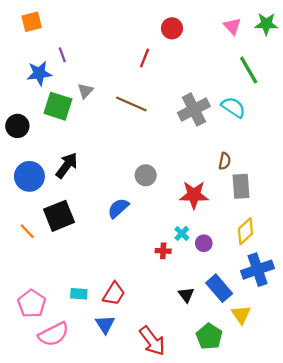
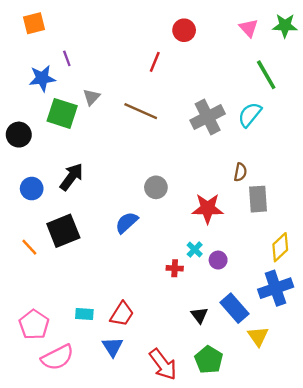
cyan semicircle: (233, 107) -> (250, 115), turned -85
blue circle: (29, 176) -> (32, 189), size x0.7
yellow diamond: (245, 231) -> (280, 247), moved
green pentagon: (209, 336) -> (209, 360), moved

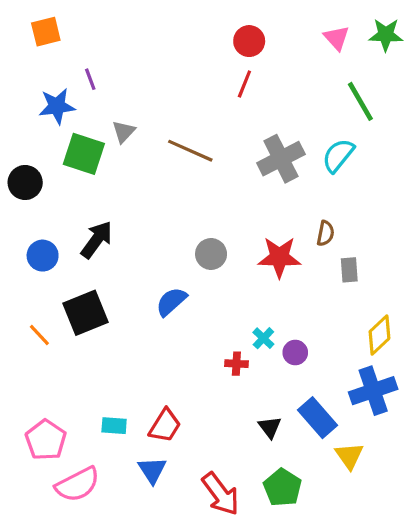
red line: (155, 62) -> (244, 84), moved
gray rectangle: (258, 199) -> (349, 270), size x0.7
red star: (208, 208) -> (279, 257), moved

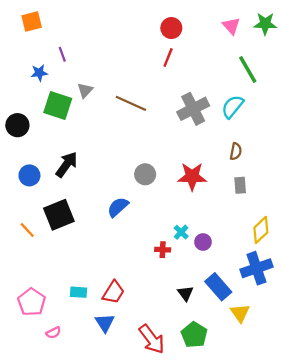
blue star: (57, 106) -> (39, 73), size x0.7
brown semicircle: (325, 233) -> (236, 151), moved
pink semicircle: (78, 484) -> (53, 333), size x0.5

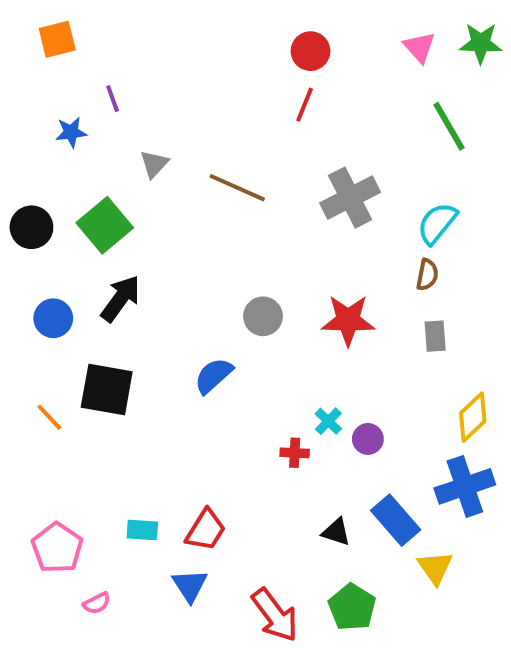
green square: (58, 106) -> (105, 225), moved, turned 32
cyan semicircle: (232, 107) -> (437, 223), moved
black square: (59, 215) -> (107, 389), turned 32
black triangle: (186, 293) -> (336, 532), turned -35

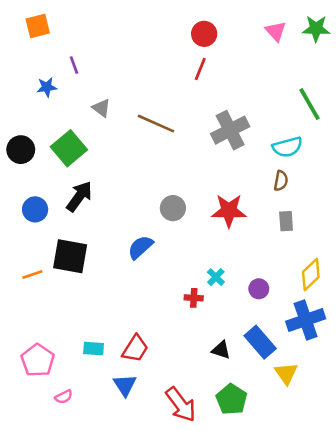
green line: (449, 126) -> (310, 104), moved
gray triangle: (154, 164) -> (101, 108), turned -36
cyan semicircle: (437, 223) -> (287, 147), turned -144
orange line: (49, 417) -> (32, 274), turned -66
purple circle: (368, 439) -> (259, 289), moved

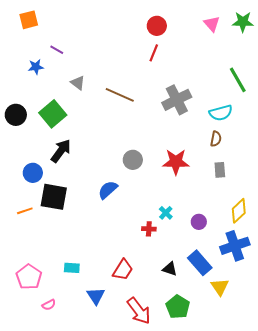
purple line: (74, 65) -> (57, 50), turned -40
blue circle: (35, 209) -> (33, 173), moved
red trapezoid: (135, 349) -> (123, 270), moved

